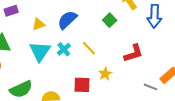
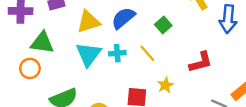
green square: (110, 20) -> (163, 25), moved
yellow triangle: (39, 24) -> (88, 22), size x1.5
cyan cross: (64, 49) -> (117, 53), turned 32

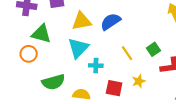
green square: (163, 25) -> (153, 49), moved
cyan cross: (117, 53) -> (96, 66), moved

